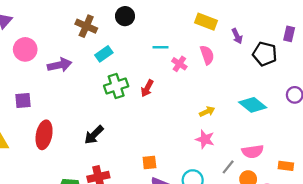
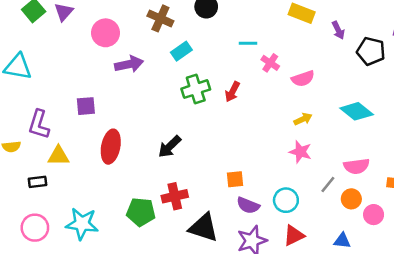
pink circle: (25, 49) -> (106, 33), moved
pink semicircle: (207, 55) -> (303, 79), moved, turned 90

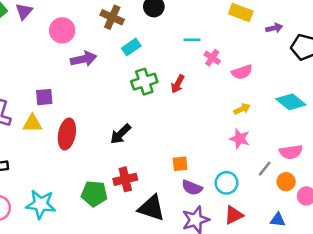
purple arrow: (338, 30) -> (274, 28), turned -77
yellow triangle: (58, 156) -> (32, 123), moved

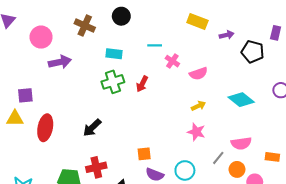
cyan rectangle: (131, 47) -> (114, 54), moved, turned 42

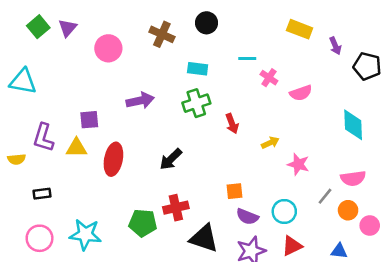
purple arrow: (227, 35) -> (335, 46), turned 80
purple arrow: (60, 62) -> (140, 101), moved
red arrow: (142, 84) -> (232, 124), moved, turned -49
cyan diamond: (241, 100) -> (353, 125), turned 50
yellow arrow: (198, 106) -> (270, 143), moved

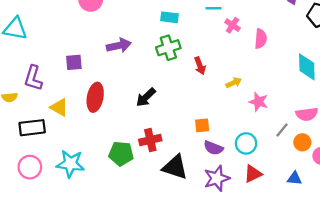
pink semicircle: (301, 93) -> (261, 39), turned -66
yellow triangle: (76, 148) -> (59, 107), moved, turned 30
black rectangle: (42, 194) -> (32, 128), size x1.6

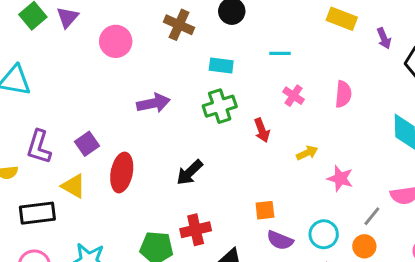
pink cross: (233, 25) -> (294, 96), moved
purple square: (74, 62) -> (87, 144), moved, turned -30
orange circle: (302, 142) -> (364, 246), moved

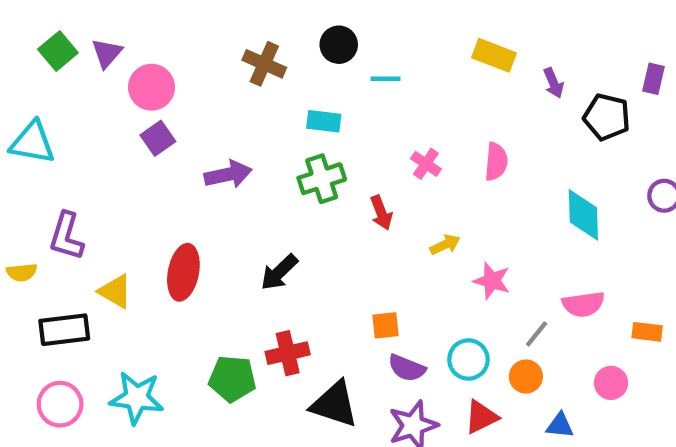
pink circle: (116, 41) -> (152, 87), moved
cyan line: (280, 53) -> (386, 79), moved
purple square: (87, 144) -> (158, 138), moved

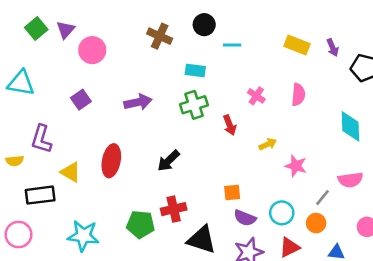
yellow rectangle: (494, 55) -> (297, 45), moved
purple square: (158, 138) -> (81, 100), moved
pink circle: (60, 404) -> (18, 234), moved

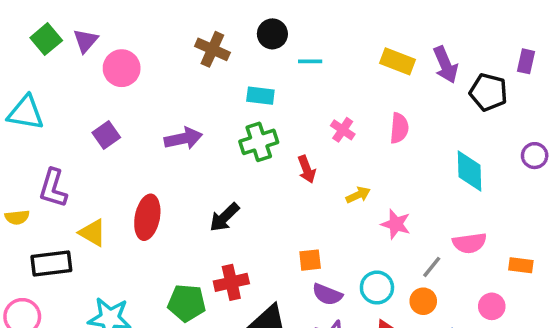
purple arrow: (333, 48) -> (445, 65), size x1.5

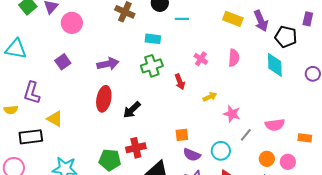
cyan diamond: (469, 171) -> (275, 65), moved
red ellipse: (147, 217) -> (104, 99), moved
gray line: (432, 267) -> (246, 135), moved
orange circle: (423, 301) -> (267, 159), moved

